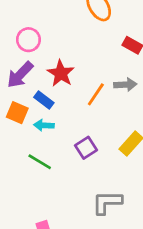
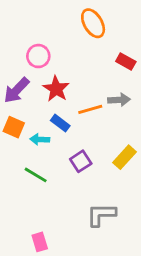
pink circle: (28, 40) -> (38, 56), moved
orange line: (96, 94) -> (90, 109), turned 40
blue rectangle: (44, 100) -> (60, 123), moved

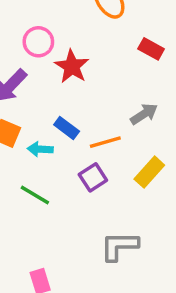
red star: (56, 89) -> (72, 66), moved
gray arrow: (119, 100) -> (144, 114), moved, turned -30
orange line: (90, 109) -> (105, 142), moved

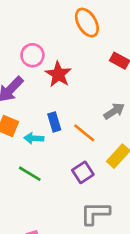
blue rectangle: (67, 128) -> (54, 122), turned 36
orange line: (105, 142) -> (84, 133), turned 55
purple square: (93, 177) -> (83, 172), moved

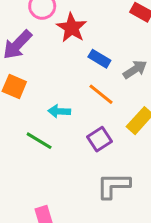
blue rectangle: (54, 122) -> (99, 59), moved, turned -42
cyan arrow: (34, 138) -> (59, 111), moved

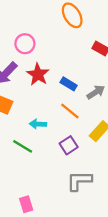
red star: (72, 28) -> (38, 74), moved

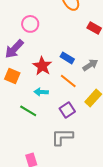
red star: (38, 74) -> (42, 66), moved
gray L-shape: (79, 181) -> (62, 137), moved

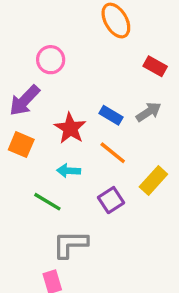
gray arrow: (90, 65) -> (149, 112), moved
gray L-shape: (62, 137) -> (70, 244), moved

